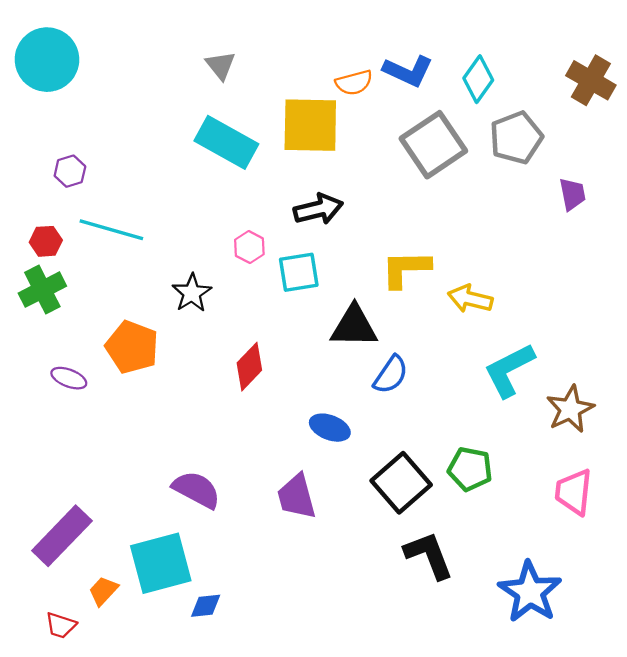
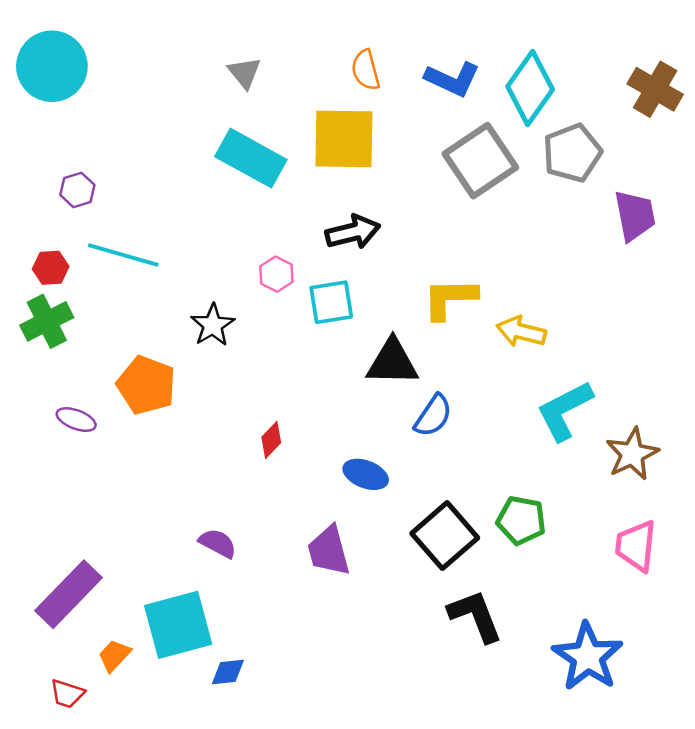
cyan diamond: (478, 79) -> (530, 88), size x1.4
orange semicircle: (354, 83) -> (366, 70), moved, turned 90
purple trapezoid: (572, 194) -> (635, 215), size x1.4
red diamond: (249, 367) -> (271, 440), moved, size x0.7
purple semicircle: (196, 490) -> (218, 543), size x0.7

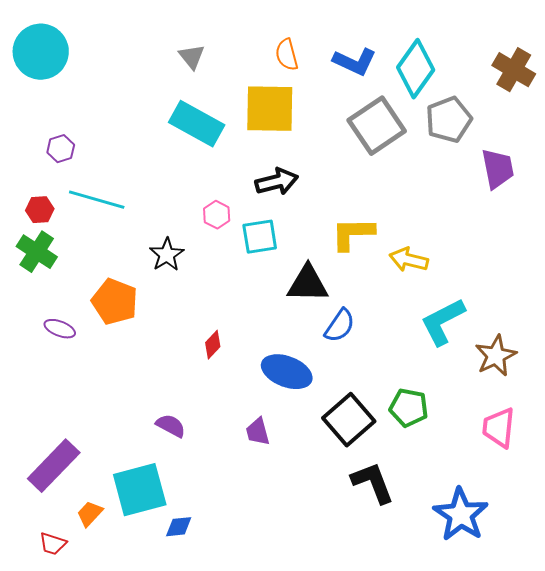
green cross: (47, 321) -> (37, 252), turned -30
blue ellipse: (366, 474) -> (287, 372), size x1.4
purple trapezoid: (329, 551) -> (258, 432), size x0.7

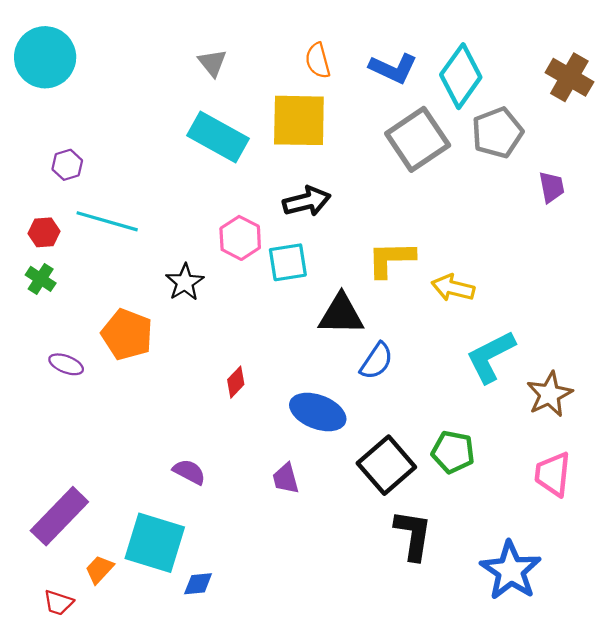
purple trapezoid: (498, 169) -> (552, 187), size x0.7
pink hexagon: (217, 215) -> (240, 238), size x1.4
green cross: (37, 252) -> (41, 279), size x0.7
black L-shape: (373, 483) -> (413, 535), turned 30
cyan square: (140, 490) -> (155, 543), turned 32

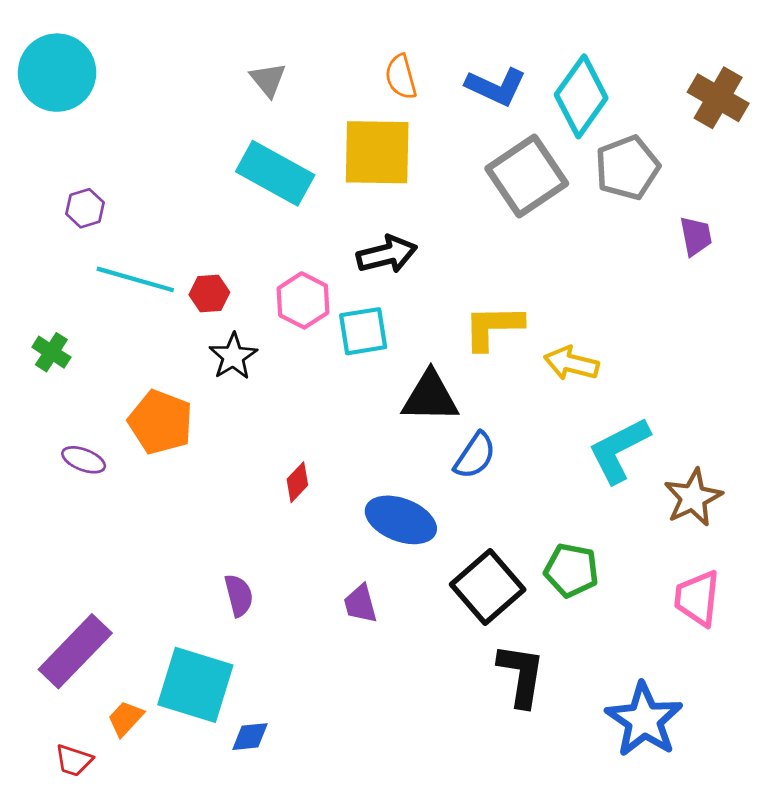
red hexagon: (44, 232) -> (209, 293), moved
purple semicircle: (189, 472) -> (239, 595), turned 48

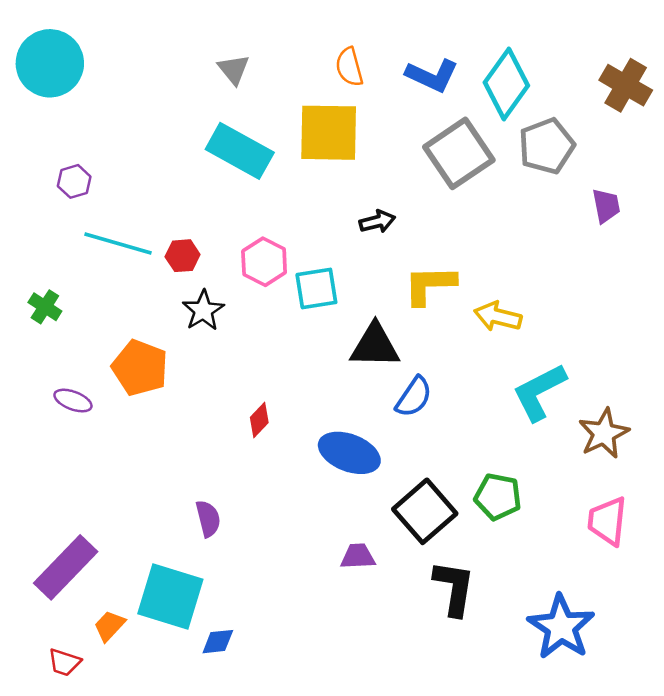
black arrow: (387, 254) -> (377, 222), moved, size x0.7
purple trapezoid: (360, 604) -> (358, 556), moved, turned 102

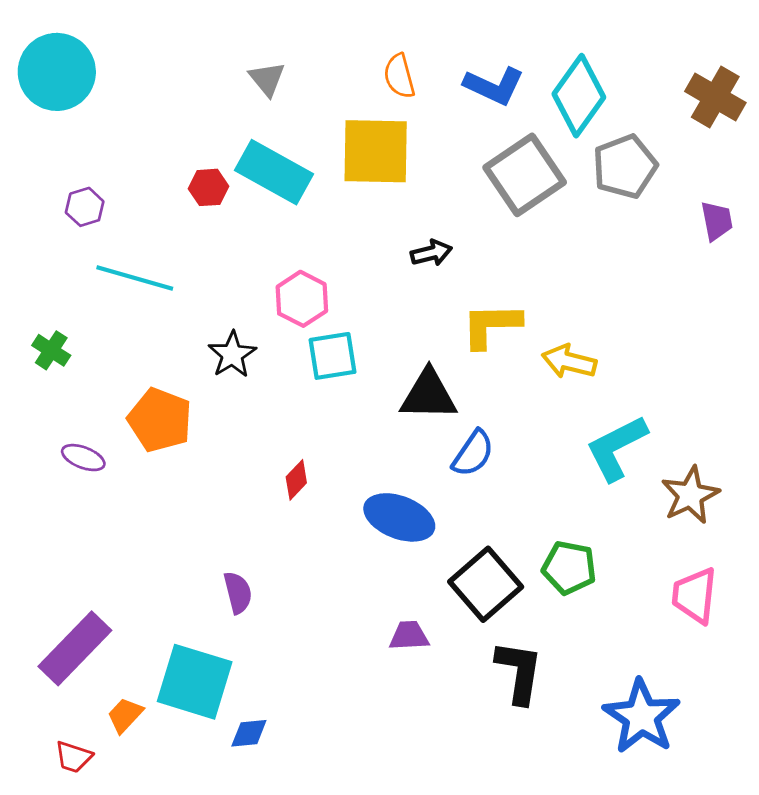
purple trapezoid: (606, 206) -> (717, 221), moved
red hexagon: (183, 256) -> (209, 187), moved
cyan square: (316, 289) -> (332, 356), moved

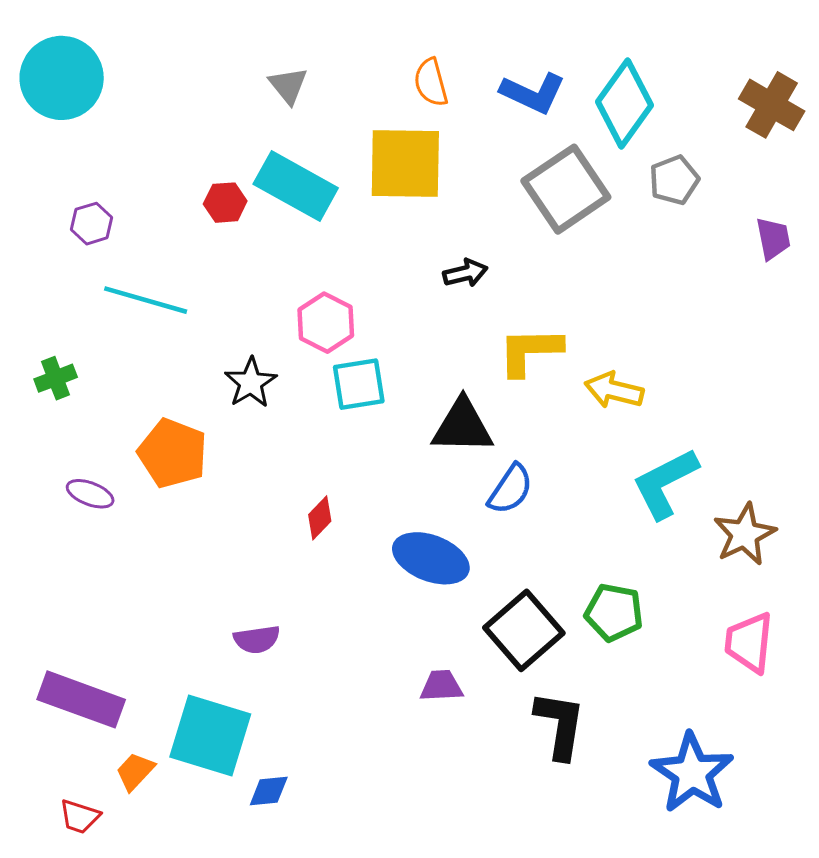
gray pentagon: (625, 167) -> (674, 180), size x0.7
green cross: (51, 350) -> (56, 378), turned 36
purple semicircle: (238, 593) -> (257, 639), turned 96
purple rectangle: (75, 648) -> (81, 699), turned 66

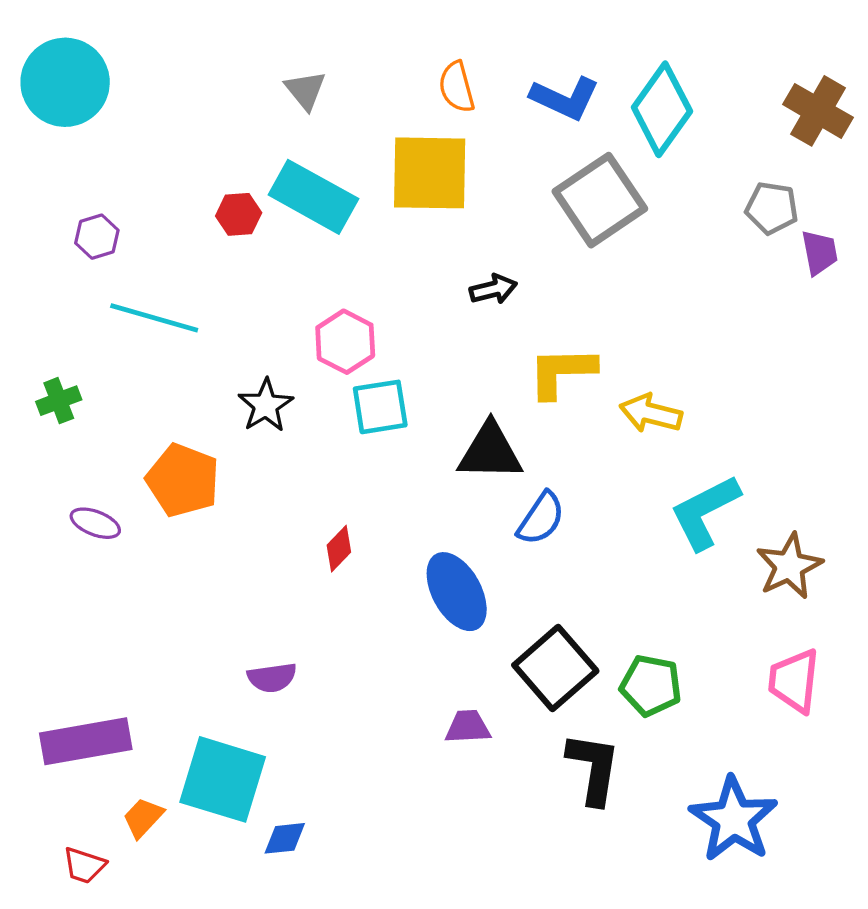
gray pentagon: (674, 180) -> (772, 208), moved, turned 30
blue ellipse: (431, 558) -> (457, 592), turned 40
green pentagon: (614, 612) -> (651, 686), moved
purple rectangle: (81, 699) -> (86, 741), turned -30

